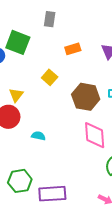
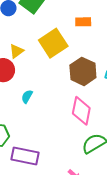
yellow square: (50, 77) -> (53, 43), size x1.8
cyan semicircle: (38, 136) -> (27, 96), turned -88

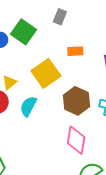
cyan semicircle: (27, 96) -> (28, 106), moved, size x1.5

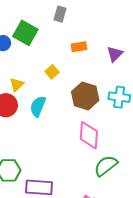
yellow square: (46, 73) -> (52, 72), size x0.5

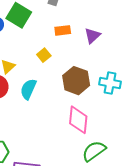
orange rectangle: (79, 47) -> (63, 30), moved
purple triangle: (115, 54) -> (92, 36), moved

